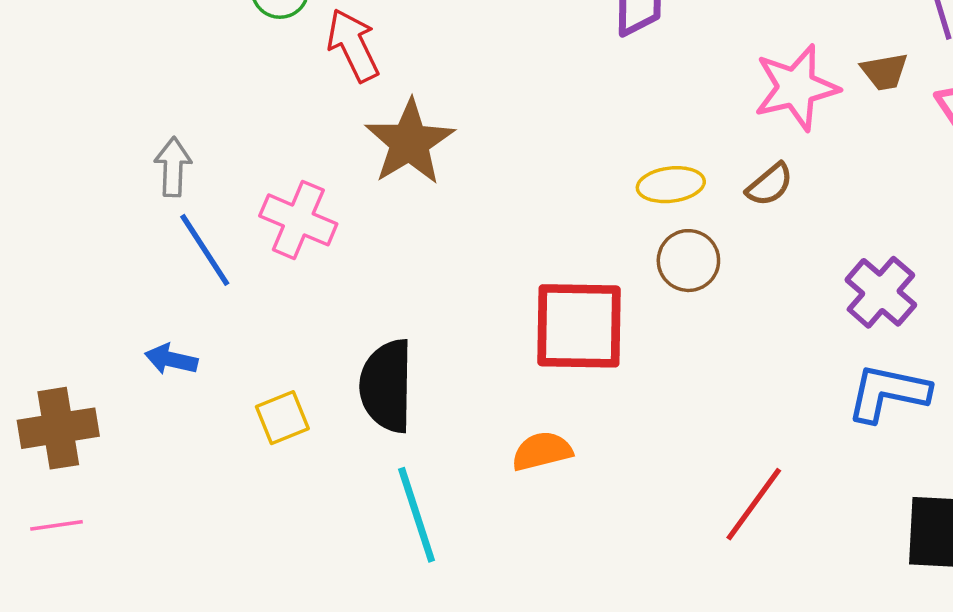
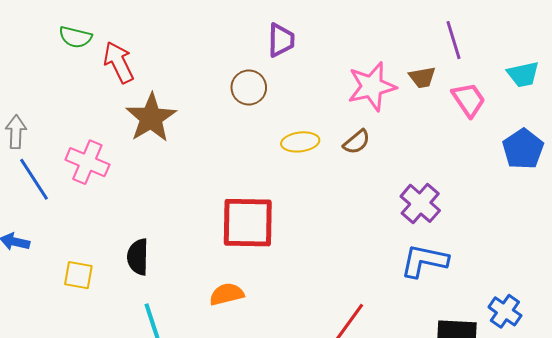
brown circle: (688, 261) -> (249, 87), moved
black semicircle: (387, 386) -> (138, 257), size x0.7
yellow square: (282, 418) -> (78, 275), turned 32

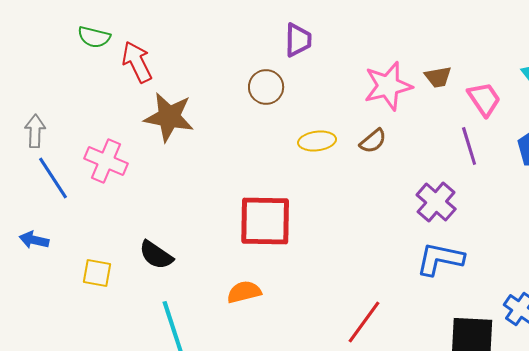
purple line: (453, 40) -> (469, 146), moved
brown star: (151, 118) -> (169, 117), turned -30
black semicircle: (138, 257) -> (156, 255), turned -57

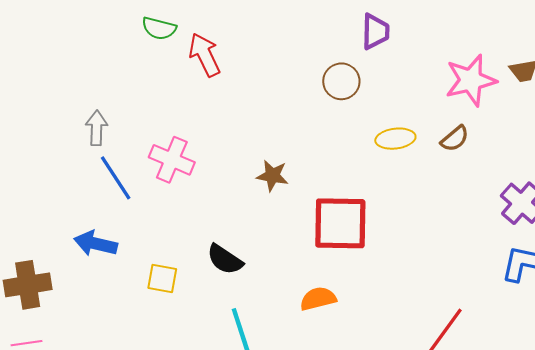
brown star: (169, 117) -> (272, 176), moved, size x0.6
blue arrow: (34, 240) -> (95, 244), size x1.4

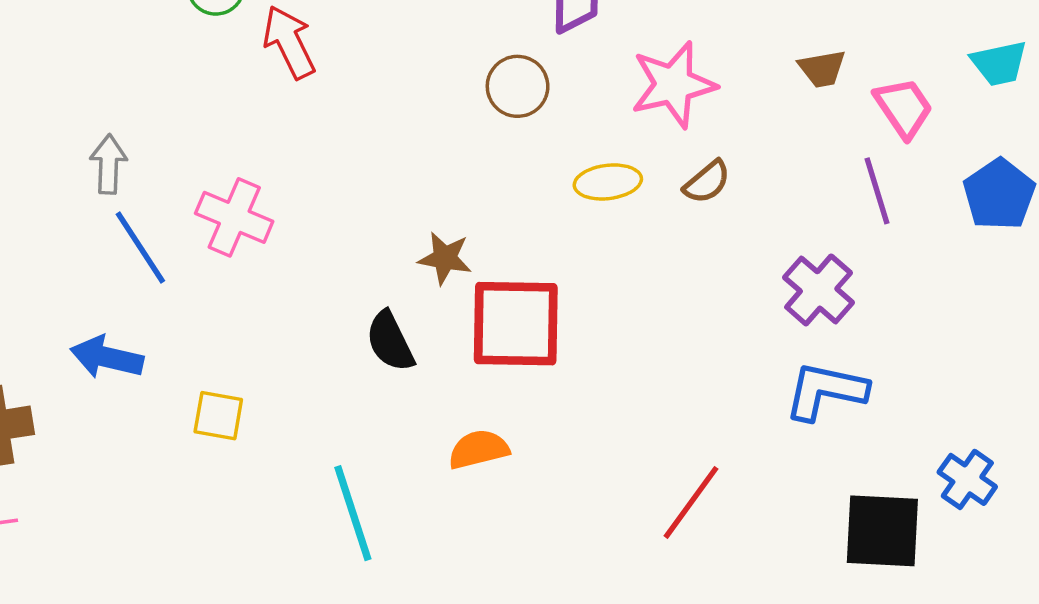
pink star: (471, 80) -> (673, 85), moved
brown star: (272, 176) -> (445, 258), moved
black semicircle: (225, 259) -> (390, 341), moved, turned 30

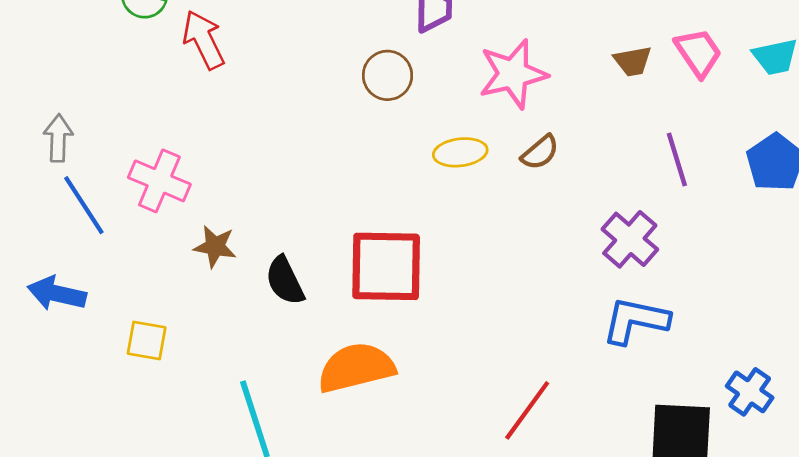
pink trapezoid: (904, 108) -> (698, 53), moved
brown star: (445, 258) -> (215, 246), moved
orange semicircle: (479, 449) -> (356, 368), size x1.6

